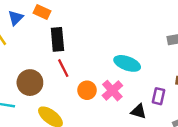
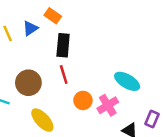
blue triangle: (16, 18) -> (30, 28), moved

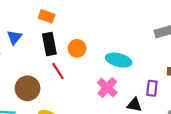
orange rectangle: (53, 16) -> (47, 16), moved
orange circle: (83, 100) -> (77, 48), moved

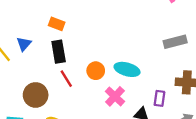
orange circle: (77, 48) -> (96, 71), moved

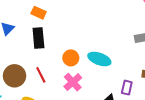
red line: (66, 79) -> (41, 75), moved
pink cross: (115, 96) -> (73, 82), moved

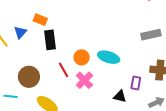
orange rectangle: (39, 13) -> (40, 20), moved
red line: (41, 75) -> (64, 70), moved

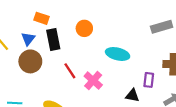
blue triangle: (20, 32) -> (28, 39), moved
orange circle: (82, 57) -> (84, 28), moved
brown circle: (29, 77) -> (30, 61), moved

